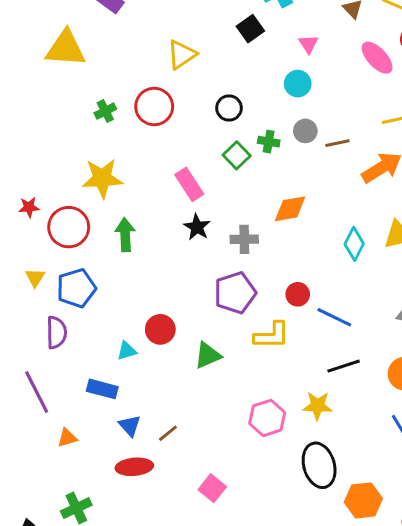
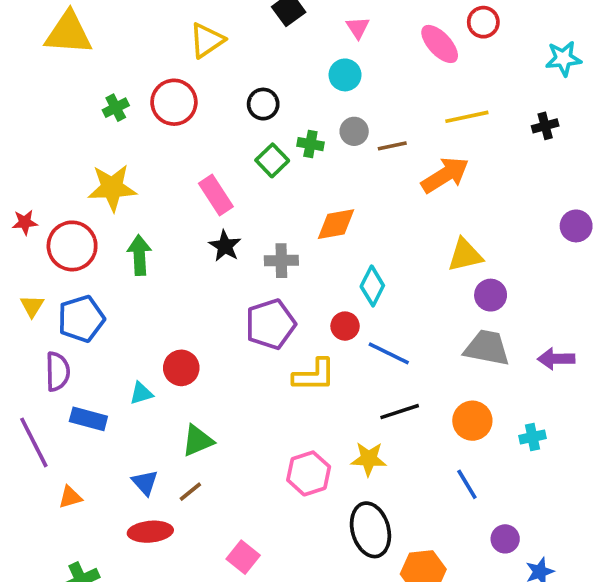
cyan diamond: (354, 244) -> (372, 286), moved
green triangle: (208, 355) -> (198, 441), moved
blue rectangle: (102, 389) -> (88, 419), moved

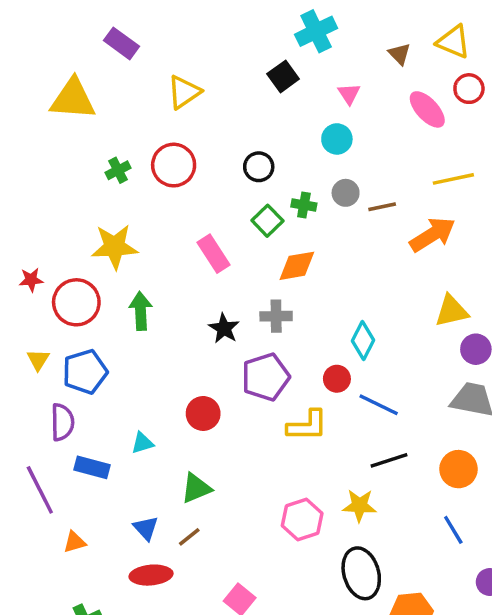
yellow triangle: (207, 40) -> (184, 92), moved
orange diamond: (336, 224) -> (297, 266), moved
black star: (225, 246) -> (224, 328), moved
red circle: (181, 368) -> (203, 413), moved

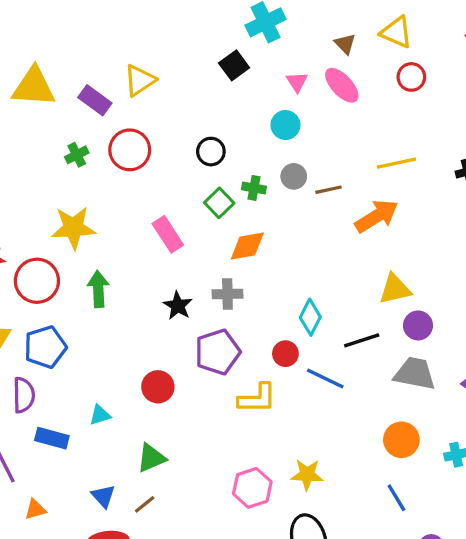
purple rectangle: (121, 43) -> (95, 100), moved
pink ellipse: (427, 109) -> (342, 85), moved
black line: (389, 460) -> (362, 340), moved

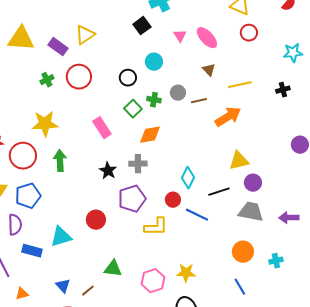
brown triangle: (345, 44) -> (209, 70), moved
cyan circle: (285, 125) -> (154, 62), moved
cyan triangle: (100, 415) -> (61, 237), size x1.6
green triangle: (151, 458) -> (113, 269), moved, turned 30

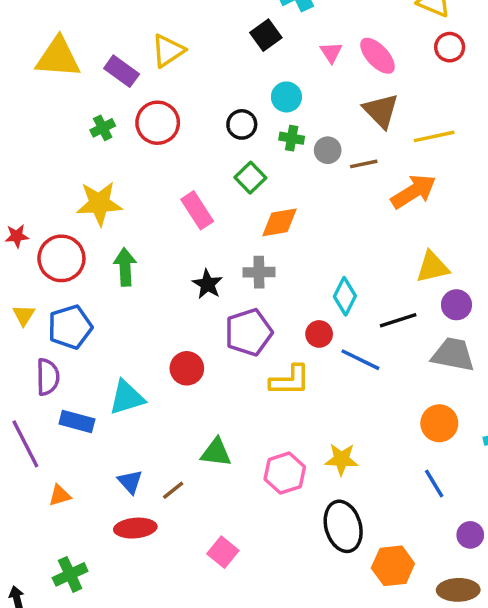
brown triangle: (209, 70) -> (381, 111), size x1.6
green cross: (154, 100) -> (292, 138), moved

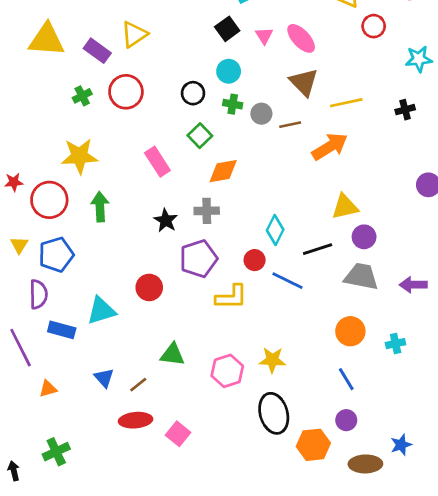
black square: (266, 35) -> (227, 29), moved
red circle: (450, 47) -> (374, 26), moved
red ellipse: (135, 528) -> (136, 420), moved
purple circle: (470, 535) -> (346, 420), moved

